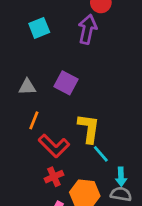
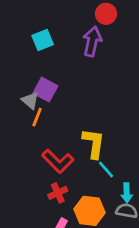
purple square: (66, 83) -> (45, 90), moved
gray triangle: (27, 87) -> (30, 101), turned 42
orange line: (34, 120) -> (37, 117), moved

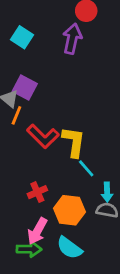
cyan square: (43, 40) -> (22, 37), turned -35
red L-shape: (58, 161) -> (43, 136), moved

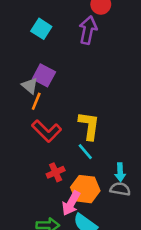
red L-shape: (43, 136) -> (47, 131), moved
cyan line: (86, 168) -> (85, 152), moved
pink arrow: (37, 231) -> (71, 203), moved

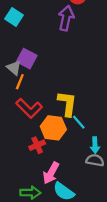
cyan square: (41, 29) -> (14, 17), moved
cyan line: (85, 152) -> (79, 122), moved
orange hexagon: (85, 189) -> (53, 128), moved

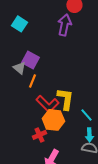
orange line: (20, 82) -> (32, 81), moved
red L-shape: (29, 108) -> (47, 104), moved
cyan line: (79, 122) -> (86, 115), moved

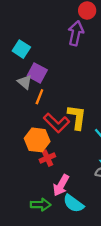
cyan square: (19, 24) -> (21, 49), moved
orange hexagon: (53, 120) -> (37, 140), moved

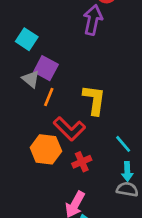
yellow L-shape: (77, 117) -> (94, 100), moved
red cross: (47, 158) -> (82, 162), moved

